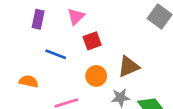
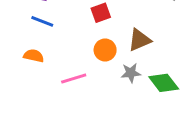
blue line: (56, 54) -> (42, 21), moved

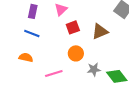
brown triangle: (139, 40) -> (100, 31), moved

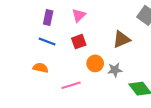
red square: (73, 27) -> (79, 42), moved
gray star: (94, 69) -> (115, 70), moved

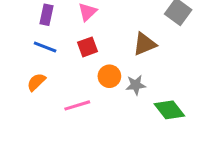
orange semicircle: (40, 68) -> (36, 82), turned -56

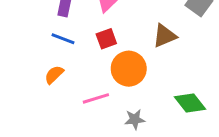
orange circle: (109, 76) -> (129, 69), size x1.5
gray star: (136, 85) -> (135, 119), moved

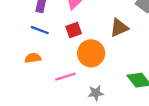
orange semicircle: (54, 75) -> (33, 58), turned 35

